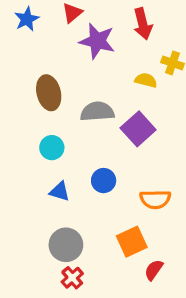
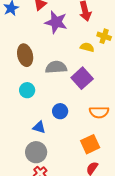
blue triangle: (60, 191) -> (39, 127), moved
orange semicircle: (155, 199) -> (99, 112), moved
orange square: (132, 242) -> (90, 144), moved

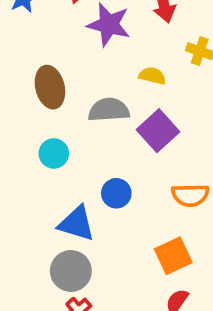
yellow semicircle: (87, 47) -> (152, 76), moved
blue triangle: (39, 127) -> (77, 224), size x1.5

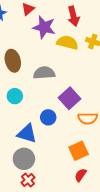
yellow semicircle: (152, 76) -> (67, 43), moved, size x1.5
purple square: (158, 131) -> (69, 98), moved

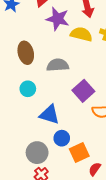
blue circle: (48, 117) -> (62, 138), moved
blue triangle: (27, 134) -> (49, 115), moved
orange square: (79, 151) -> (79, 153), moved

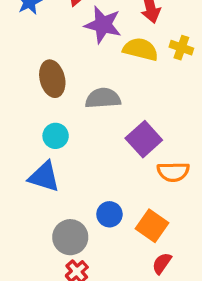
blue triangle: (49, 115) -> (44, 177), moved
orange square: (79, 153) -> (152, 226), moved, turned -30

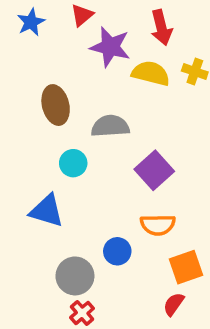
cyan circle: (56, 136) -> (73, 163), moved
orange semicircle: (173, 172) -> (158, 225), moved
orange square: (152, 226) -> (186, 267), moved, turned 36

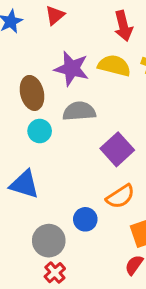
purple star: (110, 47) -> (72, 69), moved
cyan circle: (73, 163) -> (40, 131), moved
orange semicircle: (158, 225) -> (120, 196), turned -32

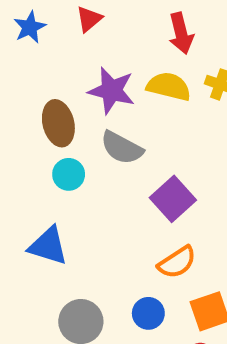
gray semicircle: (79, 111) -> (122, 148), turned -148
blue circle: (85, 219) -> (148, 313), moved

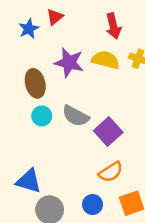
blue star: (30, 27) -> (29, 29), moved
gray semicircle: (122, 148) -> (76, 116), moved
blue triangle: (48, 246) -> (29, 181), moved

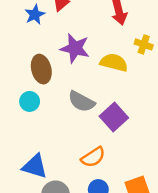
yellow semicircle: (106, 60) -> (114, 63), moved
cyan circle: (42, 116) -> (30, 101), moved
orange semicircle: (111, 172) -> (93, 157), moved

